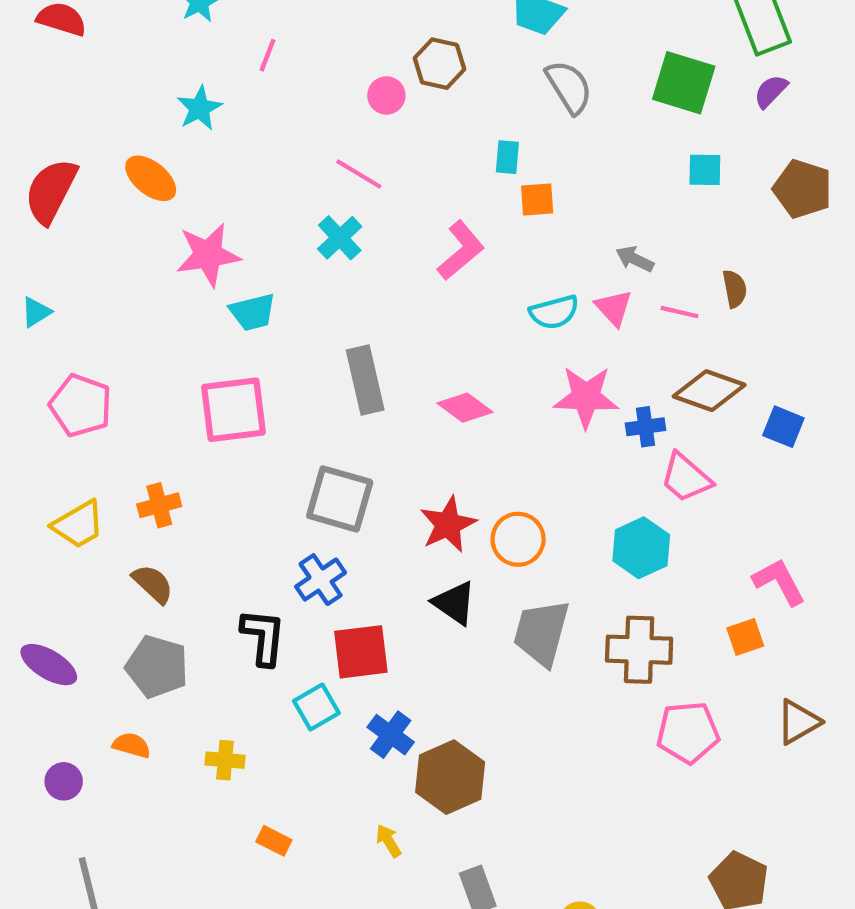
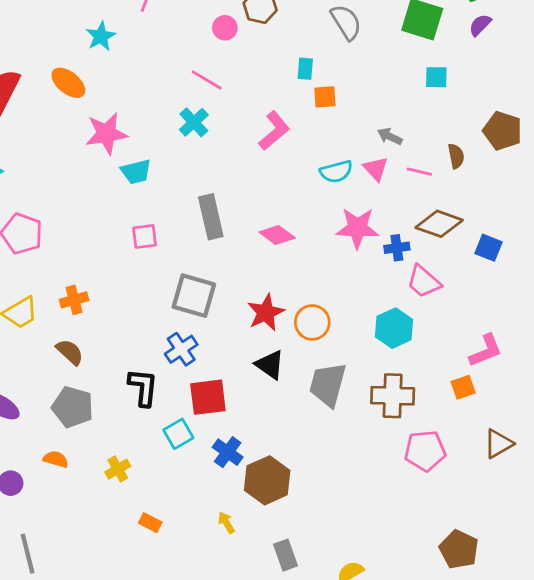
brown pentagon: (803, 189) -> (503, 131), moved
pink square: (234, 410) -> (145, 236), moved, size x0.6
pink L-shape: (779, 582) -> (486, 351), turned 96
yellow cross: (225, 760) -> (118, 469), turned -35

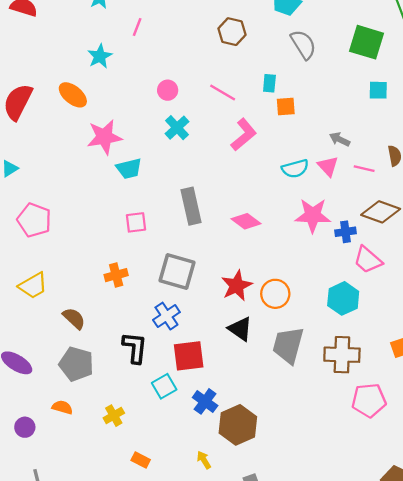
pink circle: (225, 28) -> (168, 90), moved
pink line: (207, 80) -> (223, 93), moved
orange cross: (74, 300) -> (116, 275), moved

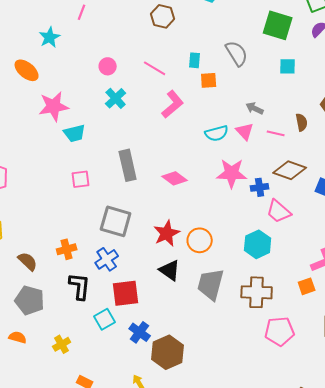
gray semicircle: (303, 45) -> (237, 53), moved
orange cross: (116, 275) -> (67, 249), moved

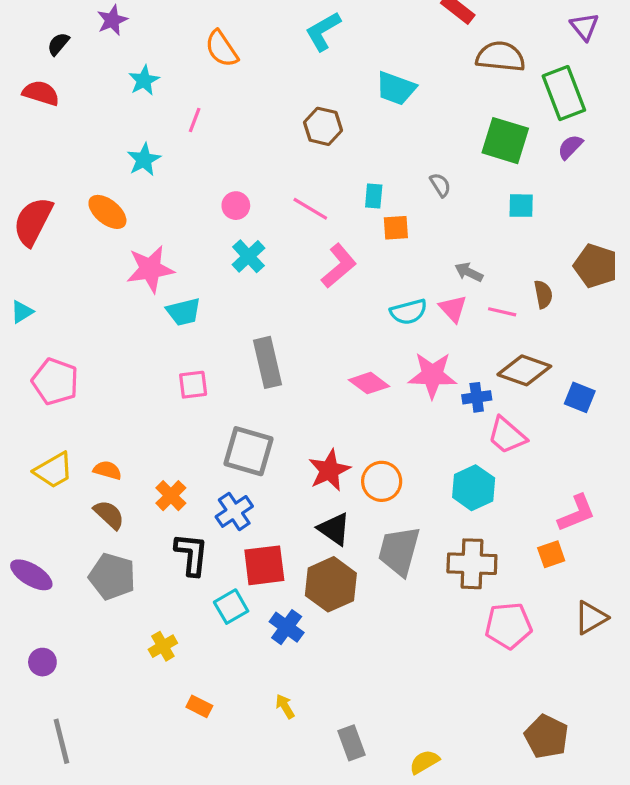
gray semicircle: (237, 53) -> (440, 185), size x0.6
pink diamond: (175, 178) -> (369, 383), moved
orange cross: (67, 249) -> (171, 496), turned -30
orange semicircle: (18, 337) -> (107, 470), moved
brown hexagon: (168, 352) -> (331, 584), moved

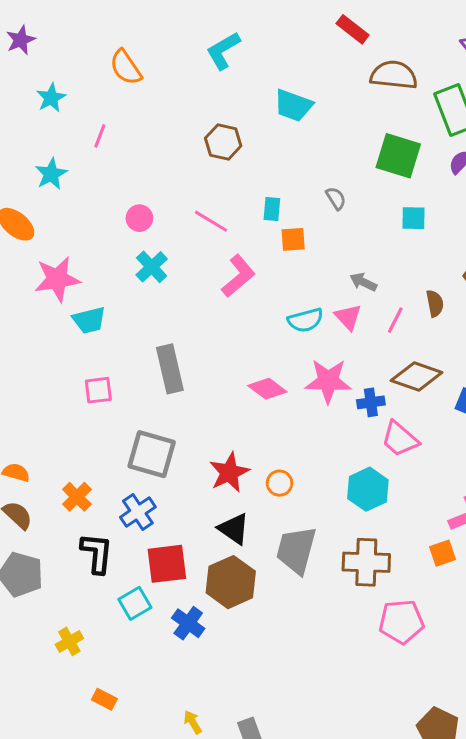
pink line: (502, 312) -> (395, 320), turned -76
orange circle: (382, 481) -> (280, 483), size x0.7
yellow arrow: (285, 706) -> (193, 722), moved

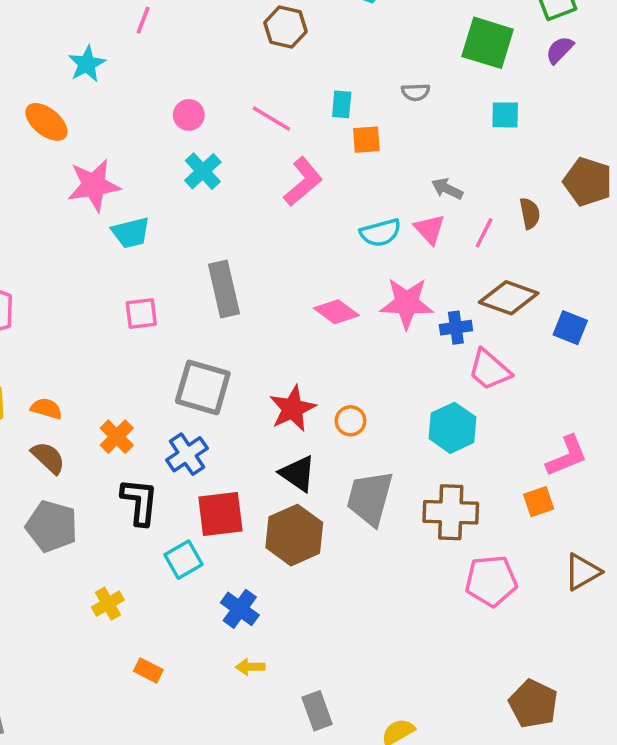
gray semicircle: (336, 198) -> (416, 92), turned 120
blue cross: (188, 623) -> (240, 609), moved
yellow arrow: (193, 722) -> (250, 667), moved, turned -60

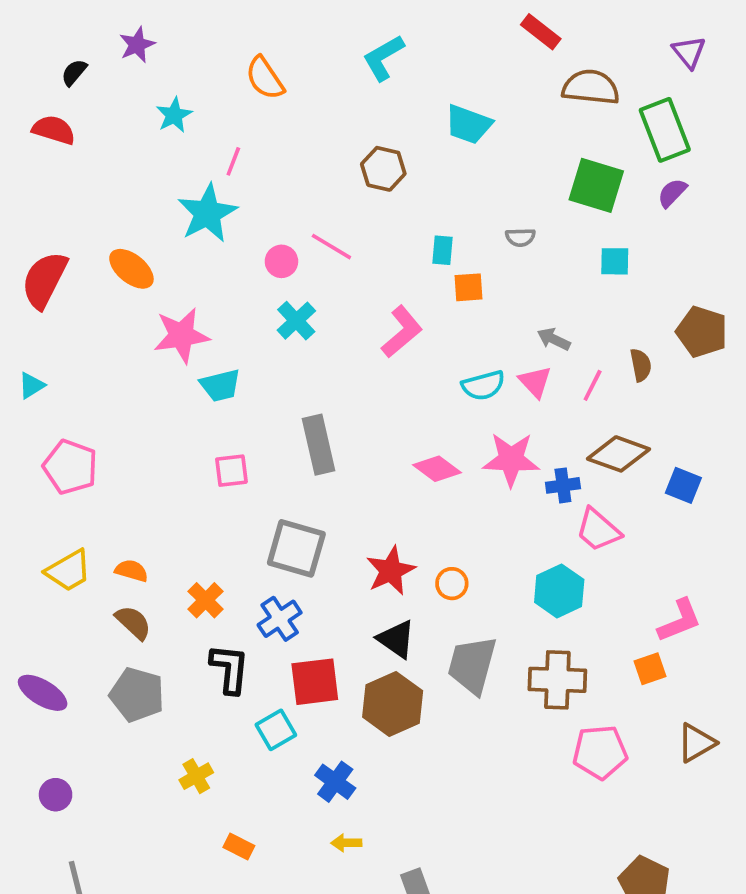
cyan star: (87, 64) -> (207, 213), moved, size x1.5
pink line: (271, 118) -> (331, 247), moved

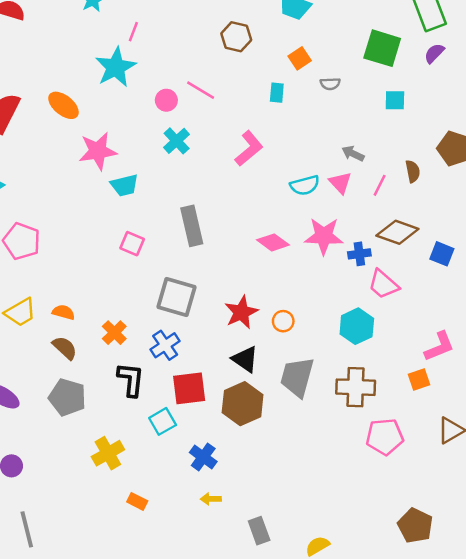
orange square: (468, 287) -> (300, 58), moved, turned -30
pink square: (231, 471) -> (132, 244), turned 30
yellow cross: (196, 776) -> (108, 453), size x1.4

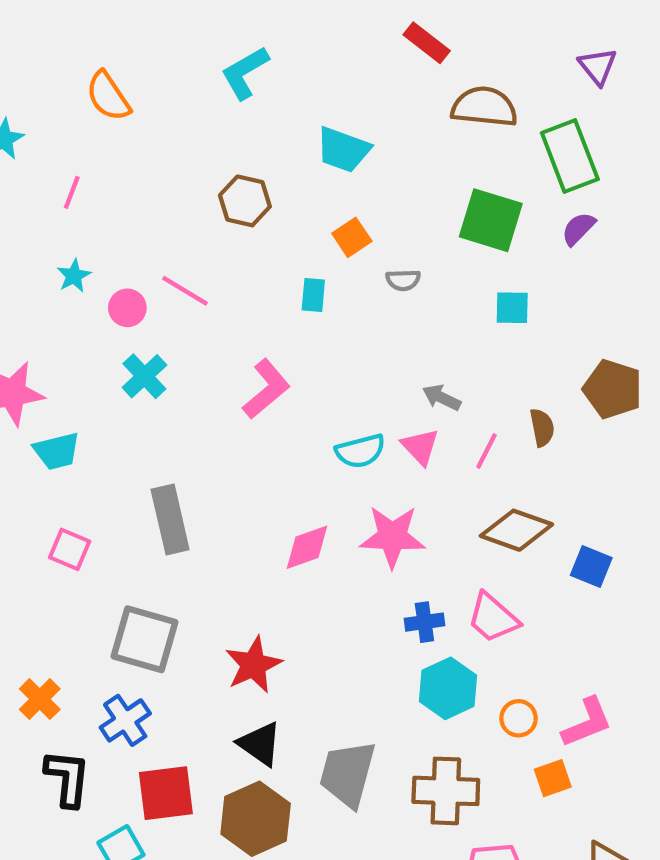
cyan star: (116, 67) -> (74, 276), moved, size x0.5
pink diamond: (273, 242) -> (307, 547), turned -56
blue cross: (359, 254) -> (424, 622), moved
orange circle: (283, 321) -> (519, 718), moved

